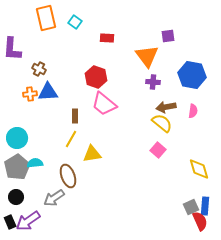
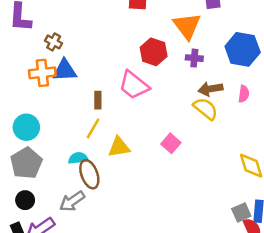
red hexagon: (96, 77) -> (154, 52), moved
orange cross: (30, 94) -> (42, 73), size x1.5
pink square: (158, 150) -> (171, 143), moved
cyan semicircle: (35, 163) -> (78, 158), moved

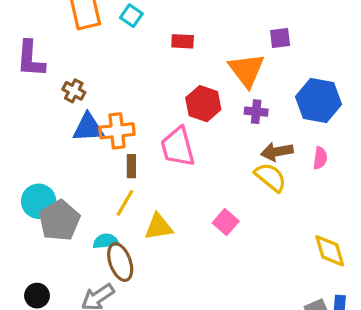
orange cross: (42, 73) -> (117, 131), moved
pink trapezoid: (134, 85) -> (178, 147), turned 36
gray pentagon: (26, 163) -> (59, 220), moved

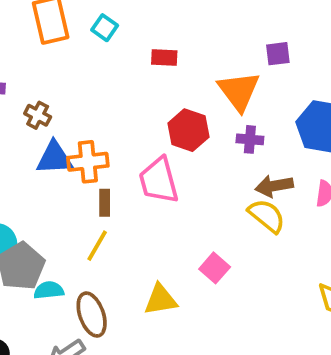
yellow triangle: (159, 227) -> (161, 300), moved
cyan semicircle: (106, 241) -> (49, 290), moved

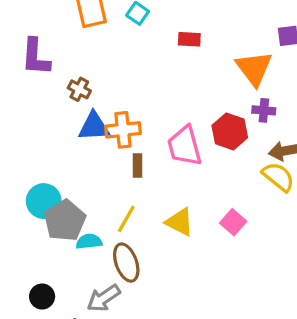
red hexagon: (188, 130) -> (230, 131), moved
yellow line: (97, 246) -> (126, 219), moved
yellow triangle: (161, 300) -> (180, 222), moved, turned 36

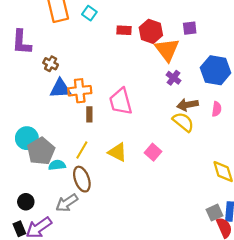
purple cross: (264, 110) -> (174, 78), turned 32
red hexagon: (230, 131) -> (151, 31), moved

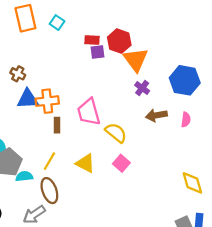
purple square: (190, 28) -> (97, 52), moved
yellow semicircle: (183, 122) -> (116, 133), moved

